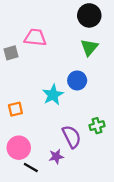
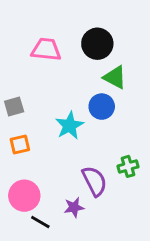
black circle: (89, 15) -> (97, 44), moved
green triangle: (89, 47) -> (115, 77), moved, turned -42
gray square: (11, 53) -> (14, 107), moved

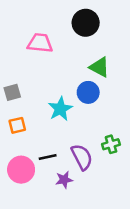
black circle: (97, 44) -> (86, 23), moved
black line: (40, 222) -> (48, 157), moved, turned -42

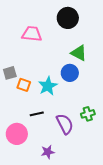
orange square: (17, 125) -> (24, 85), moved, turned 32
black line: (48, 157) -> (37, 114), moved
purple star: (64, 180) -> (48, 152), moved

